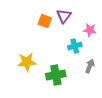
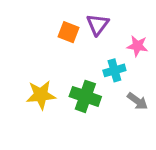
gray arrow: (90, 66) -> (137, 101), turned 104
green cross: (56, 75) -> (85, 96), moved, turned 30

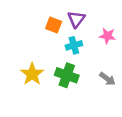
cyan cross: (114, 70) -> (74, 45), moved
yellow star: (41, 95) -> (32, 74), turned -30

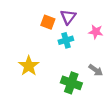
green cross: (67, 75) -> (71, 83), moved

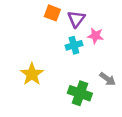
orange square: (48, 22) -> (52, 13), moved
pink star: (96, 32) -> (96, 36), moved

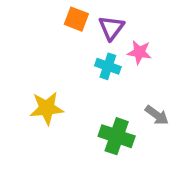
cyan cross: (74, 45) -> (108, 66), turned 35
yellow star: (32, 74) -> (47, 108), turned 30

